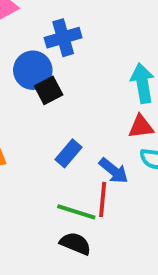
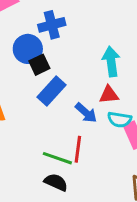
blue rectangle: (69, 153) -> (52, 91), moved, size x1.4
blue arrow: (114, 171) -> (86, 113), moved

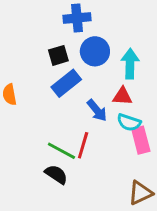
blue circle: (28, 49) -> (95, 51), moved

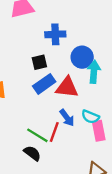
blue circle: (95, 51) -> (82, 57), moved
red triangle: (122, 96) -> (67, 87), moved, size x1.5
blue arrow: (97, 110) -> (67, 118), moved

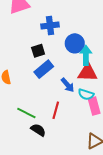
red triangle: (67, 87) -> (88, 72), moved
blue arrow: (67, 118) -> (68, 85), moved
green line: (37, 135) -> (26, 113), moved

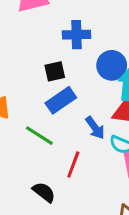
green line: (26, 113) -> (39, 136), moved

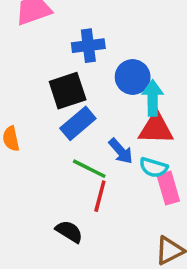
black square: (55, 71) -> (68, 91), size x1.5
green line: (39, 136) -> (89, 169), moved

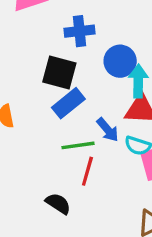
black square: (68, 91) -> (59, 73), turned 32
green line: (89, 169) -> (78, 145), turned -36

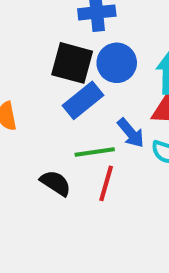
blue circle: (120, 61) -> (117, 63), moved
black semicircle: (58, 203) -> (56, 183), moved

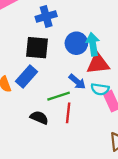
blue circle: (117, 63) -> (76, 43), moved
blue rectangle: (83, 100) -> (27, 77), moved

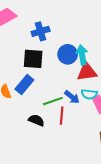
blue arrow: (77, 82) -> (72, 97), moved

